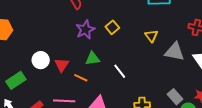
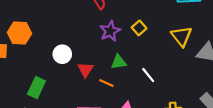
yellow triangle: (151, 36) -> (181, 36), size x1.5
white circle: (41, 60) -> (62, 54), moved
green rectangle: (16, 80) -> (36, 87), turned -30

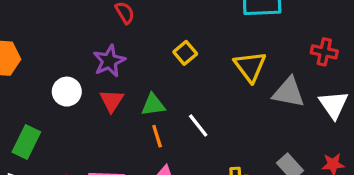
purple star: (110, 31) -> (109, 61), moved
red triangle: (85, 70) -> (112, 101), moved
orange line: (106, 83) -> (157, 136), moved, turned 48

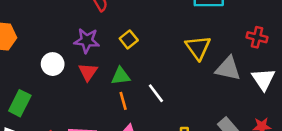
yellow square: (185, 53) -> (129, 39), moved
purple star: (109, 61) -> (87, 41), turned 30

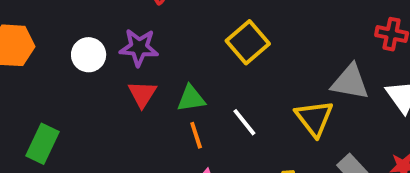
yellow square: (129, 39) -> (248, 42), moved, size x1.5
yellow triangle: (198, 47) -> (314, 118), moved
white circle: (53, 64) -> (89, 55), moved

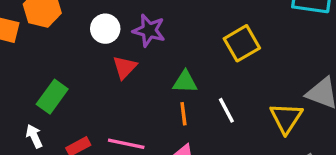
red triangle: (142, 94) -> (125, 67), moved

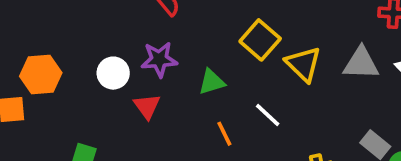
green triangle: (185, 82) -> (212, 82), moved
yellow triangle: (286, 118) -> (303, 64), moved

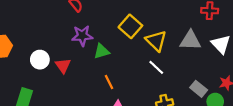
purple star: (159, 59) -> (82, 36), moved
white circle: (113, 73) -> (40, 60), moved
white line: (268, 115) -> (156, 67), moved

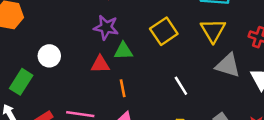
yellow triangle: (156, 41) -> (213, 30), moved
white circle: (40, 60) -> (49, 56), moved
red triangle: (63, 66) -> (100, 64), moved, turned 49

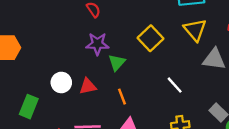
green triangle: (123, 51) -> (117, 62), turned -36
white circle: (49, 56) -> (61, 83), moved
red triangle: (100, 64) -> (88, 86), moved

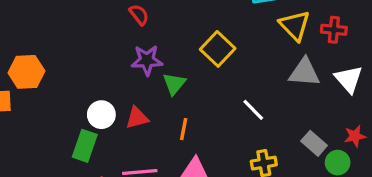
yellow triangle: (195, 30) -> (295, 25), moved
orange line: (122, 97) -> (184, 129), turned 35
green rectangle: (29, 107) -> (85, 146), moved

